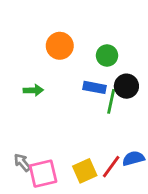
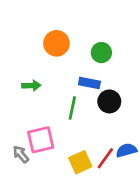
black circle: (126, 86) -> (109, 101), moved
green line: (111, 101) -> (72, 108), moved
pink square: (43, 174) -> (41, 140), moved

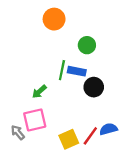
orange circle: (56, 43) -> (54, 19), moved
green arrow: (31, 86) -> (39, 92), moved, turned 140
green line: (72, 108) -> (62, 70), moved

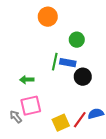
green arrow: (39, 92) -> (27, 80), moved, turned 40

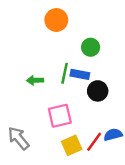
green arrow: (27, 80) -> (35, 80), moved
pink square: (31, 106) -> (60, 116), moved
gray arrow: (16, 117) -> (18, 138), size x1.5

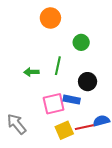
blue rectangle: (80, 74) -> (72, 100), moved
red line: (94, 142) -> (84, 127), turned 42

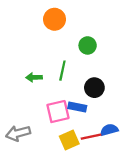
gray arrow: (17, 124) -> (18, 133), turned -65

